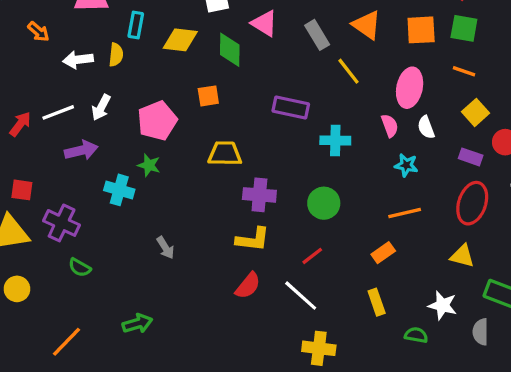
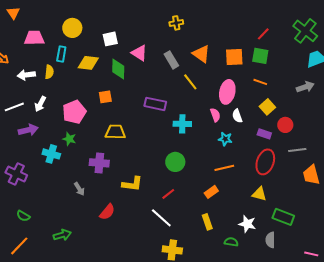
purple cross: (259, 195) -> (99, 163), moved
green semicircle: (80, 267) -> (23, 216), moved
red semicircle: (248, 286) -> (107, 212), moved

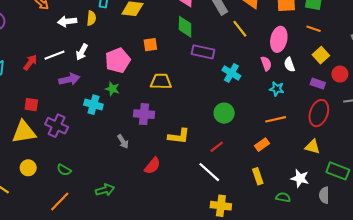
green diamond: (118, 69) -> (185, 27), moved
cyan cross: (182, 124) -> (231, 73), turned 30

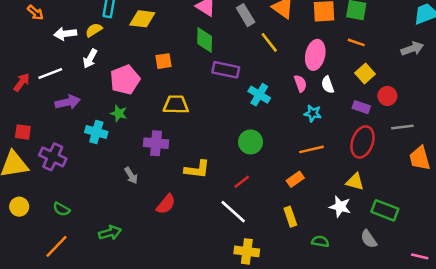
yellow semicircle: (91, 18) -> (94, 30), turned -128
white arrow: (82, 52) -> (90, 59), moved
white star: (300, 178) -> (340, 207), moved
gray semicircle: (324, 195) -> (369, 239), turned -35

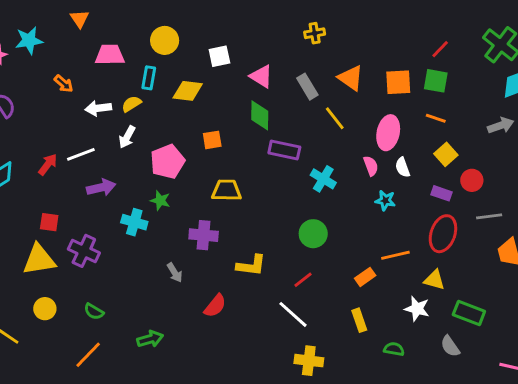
orange line: (312, 149) -> (395, 255), moved

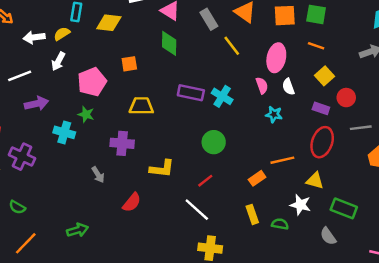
purple rectangle: (284, 150) -> (191, 93), moved
green semicircle: (94, 312) -> (17, 207), moved
green semicircle: (394, 349) -> (280, 224), moved

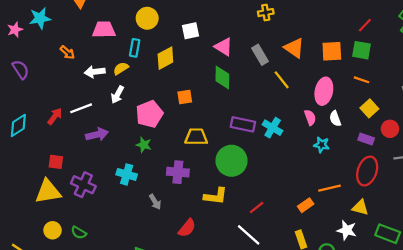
yellow diamond: (109, 23) -> (165, 58), turned -35
cyan cross: (64, 132) -> (127, 174), moved
green circle: (214, 142) -> (232, 161), moved, size x1.4

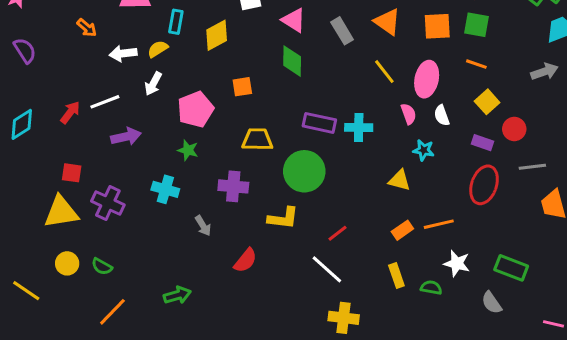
yellow line: (282, 80) -> (384, 72), moved
cyan cross: (273, 128) -> (359, 127), turned -30
orange line: (330, 188) -> (439, 224), moved
yellow triangle: (360, 207) -> (399, 180), moved

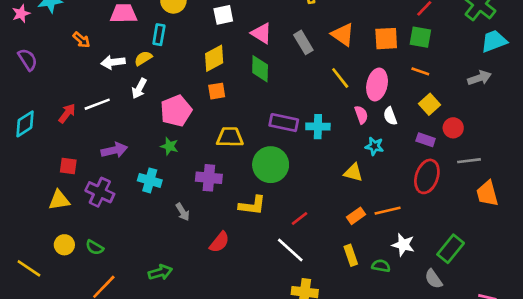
yellow diamond: (217, 35) -> (214, 58), moved
purple arrow: (126, 137) -> (114, 150), moved
yellow triangle: (61, 212) -> (59, 200), size x0.7
green rectangle: (511, 268) -> (451, 249), turned -72

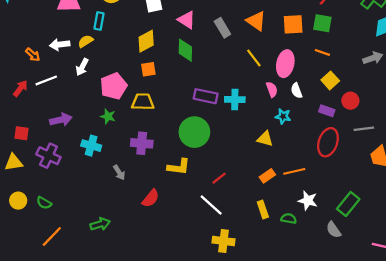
orange arrow: (81, 40) -> (33, 55), moved
yellow trapezoid: (230, 137) -> (143, 102), moved

